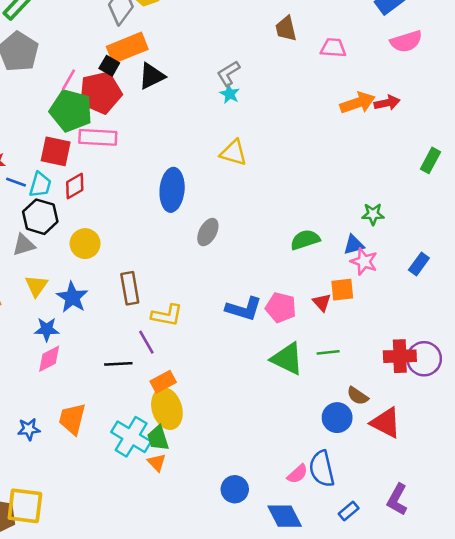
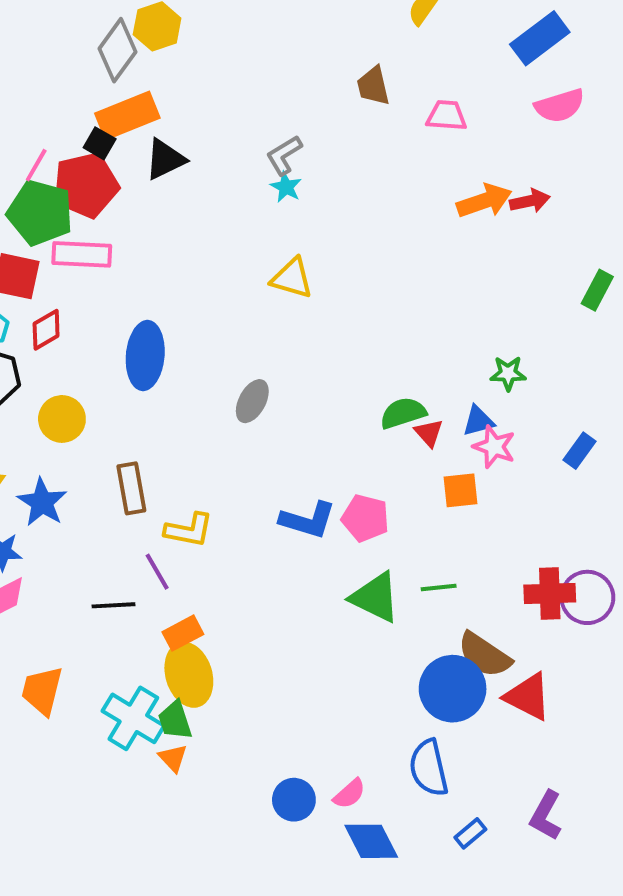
blue ellipse: (172, 190) -> (145, 356), moved
red triangle: (322, 302) -> (429, 433), moved
brown semicircle: (358, 396) -> (484, 655), size x1.6
blue circle: (337, 418) -> (453, 689), size x1.4
pink semicircle: (297, 474) -> (349, 794), moved

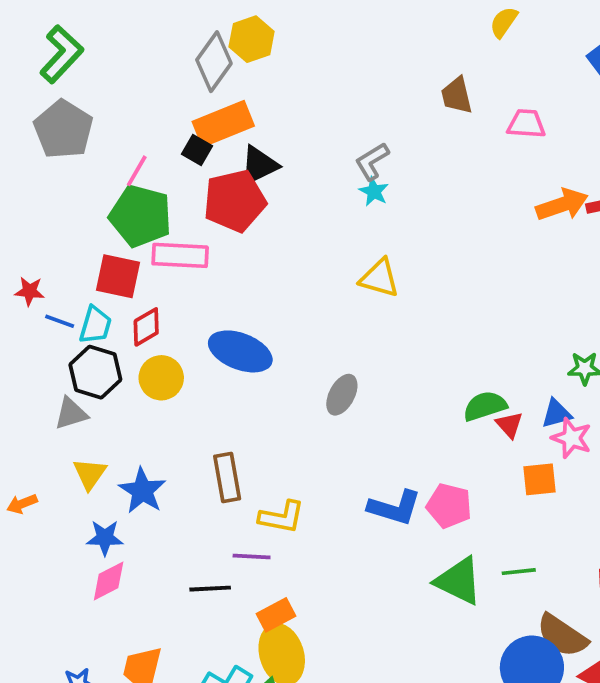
red pentagon: (86, 185) -> (235, 201), moved
blue ellipse: (145, 356) -> (240, 351), turned -74
yellow circle: (62, 419) -> (161, 378), moved
purple line: (157, 572) -> (252, 557), turned -57

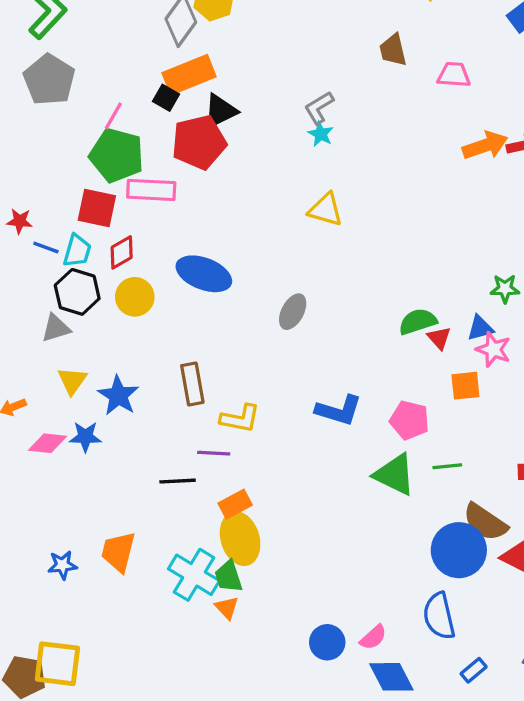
pink pentagon: (449, 506) -> (409, 420), moved
pink diamond: (109, 581) -> (48, 443), moved, turned 33

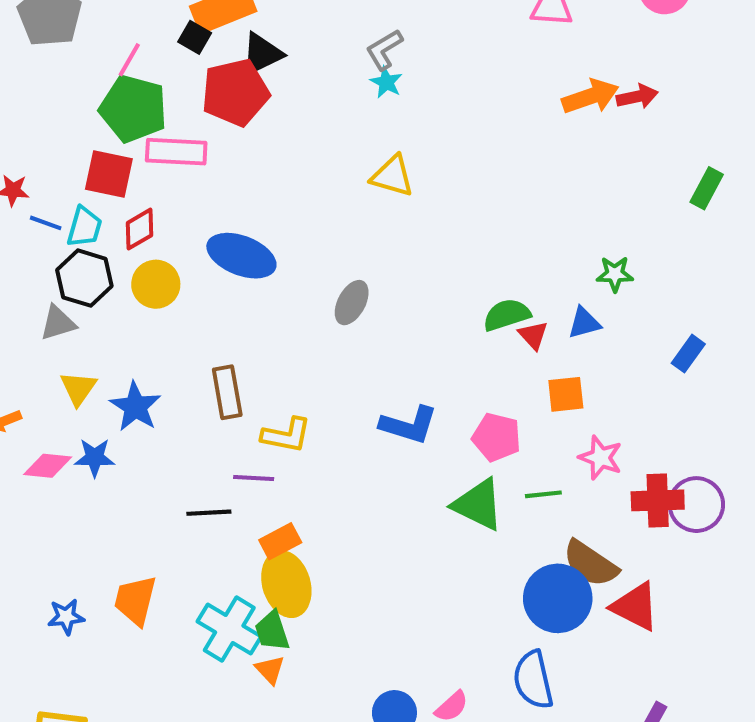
pink star: (493, 349) -> (601, 458), moved

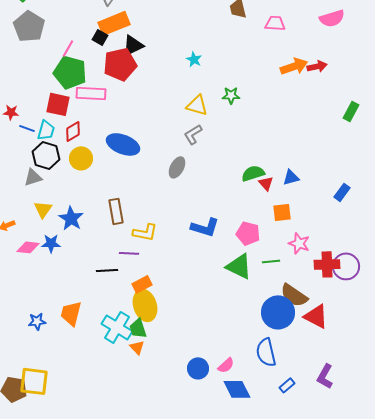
gray L-shape: (384, 50) -> (193, 134), moved
green star: (615, 274) -> (231, 95), moved

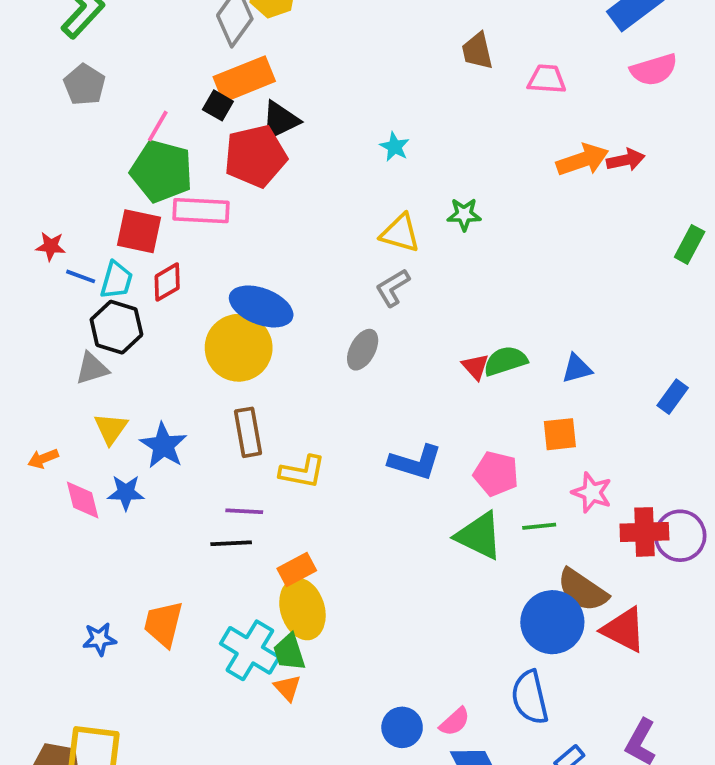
gray pentagon: (29, 26) -> (84, 85), size x0.7
yellow circle: (81, 158) -> (239, 348), moved, size x1.5
red triangle: (266, 183) -> (475, 367), moved
pink diamond: (28, 247) -> (83, 500), turned 70
purple line: (129, 253) -> (244, 511), moved

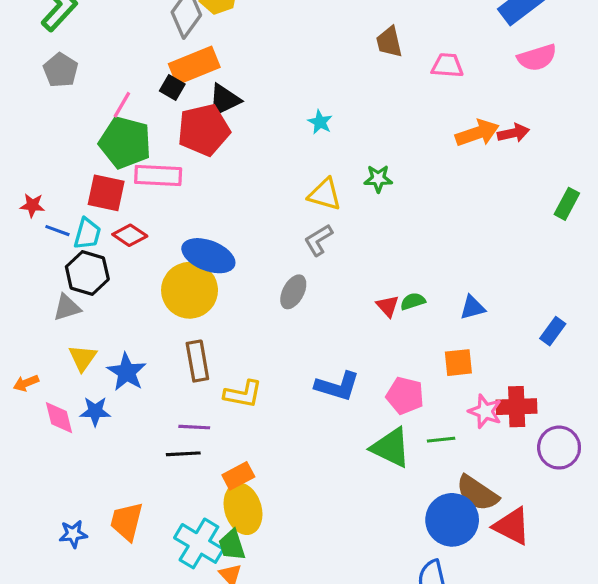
red diamond: (167, 282) -> (130, 235), turned 64
green semicircle: (505, 361) -> (413, 301), size x0.7
red cross: (644, 532) -> (517, 407), moved

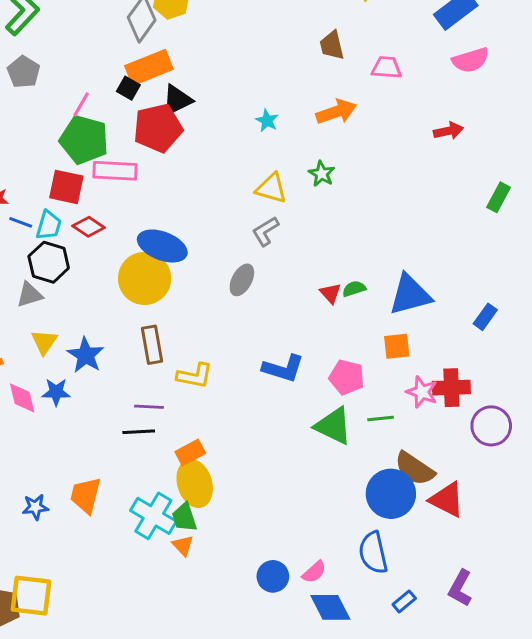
orange arrow: (477, 133) -> (336, 112), moved
green star: (378, 179) -> (322, 174), turned 30
blue triangle: (473, 308) -> (410, 295), size x1.8

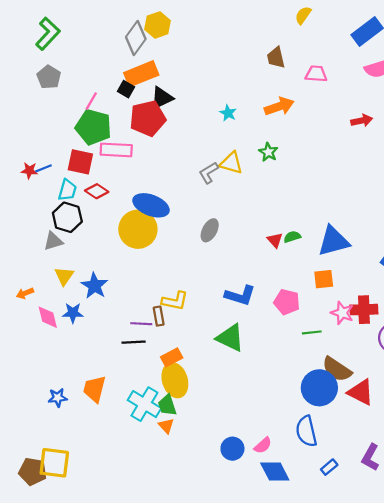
blue line: (21, 222) -> (43, 168), moved, turned -42
gray L-shape: (266, 231) -> (209, 173), moved
brown rectangle: (152, 345) -> (159, 316), moved, size x0.7
green triangle: (333, 426) -> (230, 338), moved

